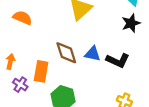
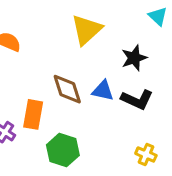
black star: (131, 23) -> (134, 58), moved

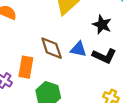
black star: (134, 58) -> (102, 25), turned -30

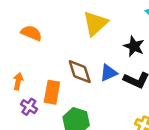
blue triangle: (78, 49) -> (109, 73), turned -36

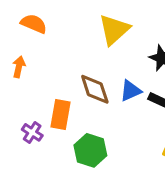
orange semicircle: (31, 33) -> (34, 24), moved
orange arrow: (18, 81) -> (19, 67), moved

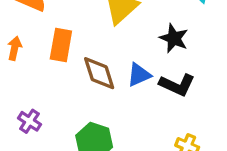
orange rectangle: (61, 115) -> (61, 45), moved

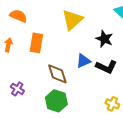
brown diamond: (99, 73) -> (57, 74), moved

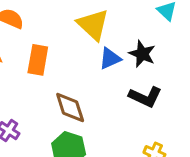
yellow triangle: (72, 20) -> (93, 25), turned -35
blue triangle: (83, 61) -> (110, 58), moved

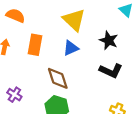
blue triangle: (110, 58) -> (71, 48), moved

